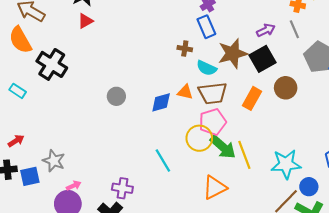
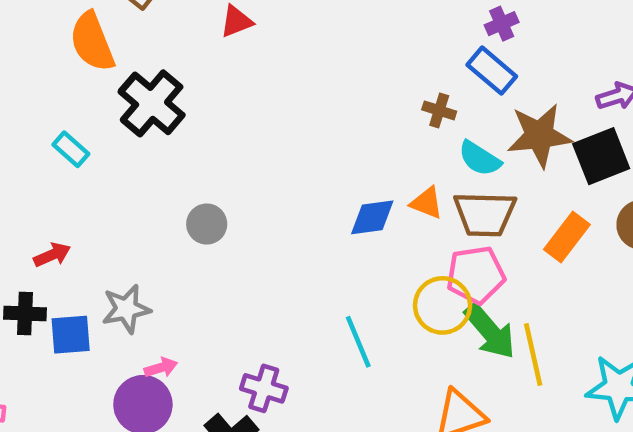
blue rectangle: (206, 27) -> (492, 71), turned -35
gray circle: (116, 96) -> (207, 224), moved
gray star: (54, 161) -> (126, 309), turned 30

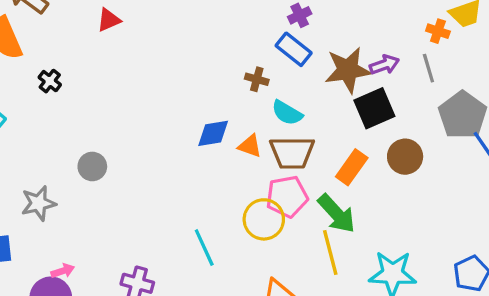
black cross: (152, 103) -> (50, 81), size x0.5
brown star: (539, 135) -> (348, 70), moved
blue diamond: (372, 217) -> (213, 133), moved
gray star: (126, 309) -> (38, 203), moved
green arrow: (490, 331) -> (337, 214), moved

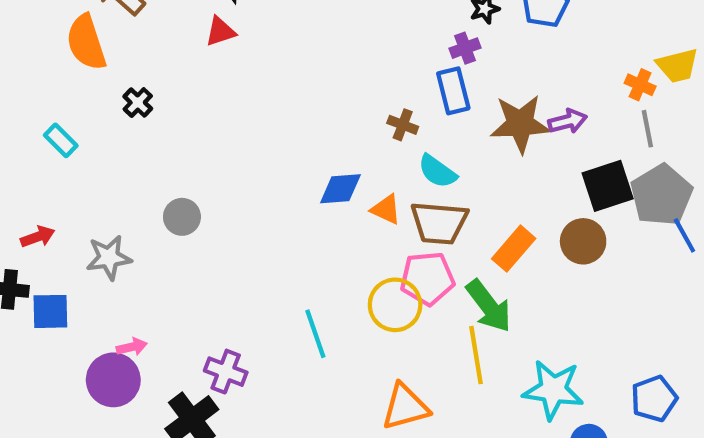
blue rectangle: (294, 49) -> (453, 91), turned 32
gray line: (428, 68) -> (647, 129), moved
black square: (374, 108) -> (608, 186), moved

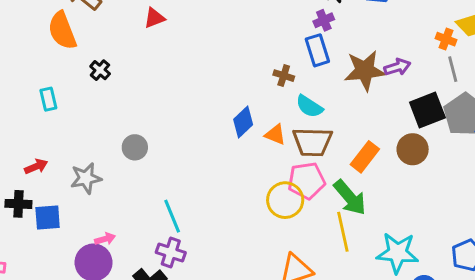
cyan rectangle: (61, 140) -> (48, 99), turned 35
blue diamond: (340, 189) -> (243, 122), turned -36
cyan line: (315, 334) -> (172, 216), moved

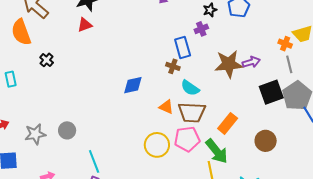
blue rectangle: (317, 50) -> (183, 48), moved
blue diamond: (243, 122) -> (133, 85), moved, turned 30
gray circle: (135, 147) -> (67, 130), moved
brown circle: (413, 149) -> (266, 141), moved
yellow circle: (285, 200) -> (157, 145), moved

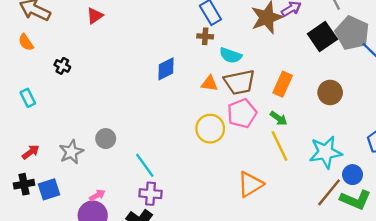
orange semicircle: (21, 32) -> (26, 42), size x0.6
green arrow: (217, 151) -> (279, 118), size x0.6

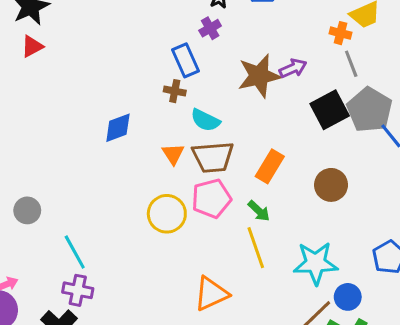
orange triangle: (209, 83) -> (173, 154), turned 42

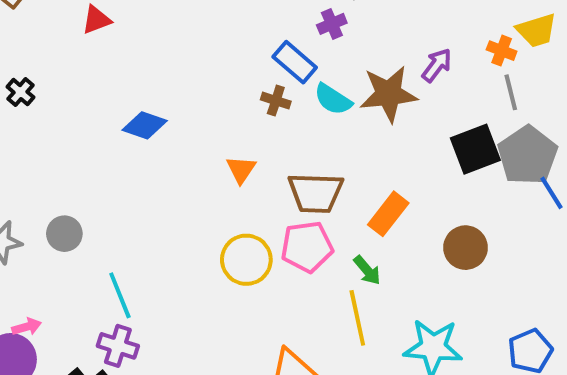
blue rectangle: (186, 60) -> (295, 62), turned -32
purple arrow: (293, 68) -> (437, 65), moved, turned -36
cyan semicircle: (205, 120) -> (333, 99), moved
blue diamond: (118, 128) -> (145, 125), moved, turned 32
orange triangle: (173, 154) -> (241, 170), moved

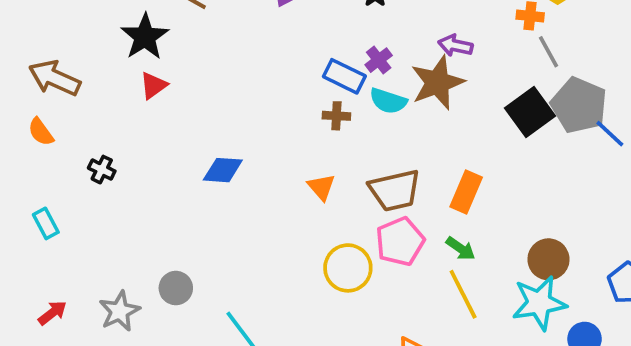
purple cross: (332, 24) -> (379, 60), moved
purple arrow: (437, 65) -> (455, 46), moved, turned -100
brown circle: (466, 248) -> (548, 259), moved

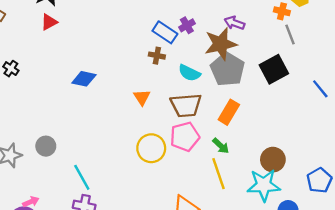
cyan semicircle: (388, 101) -> (189, 73), moved
gray pentagon: (579, 105) -> (228, 69), moved

